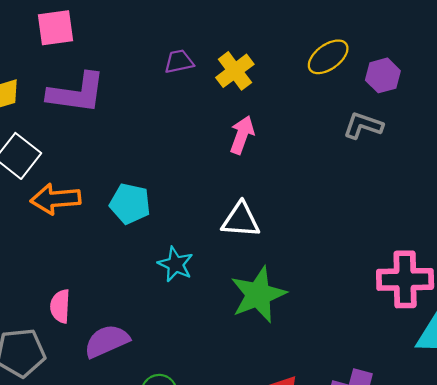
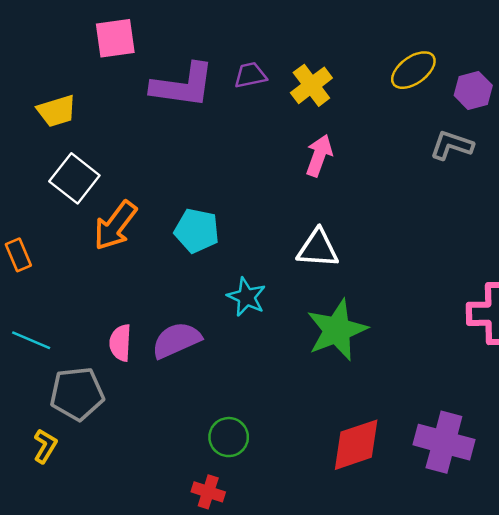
purple L-shape: (76, 93) -> (183, 85), moved
orange arrow: (55, 199) -> (115, 226), turned -48
purple semicircle: (107, 341) -> (176, 340), moved

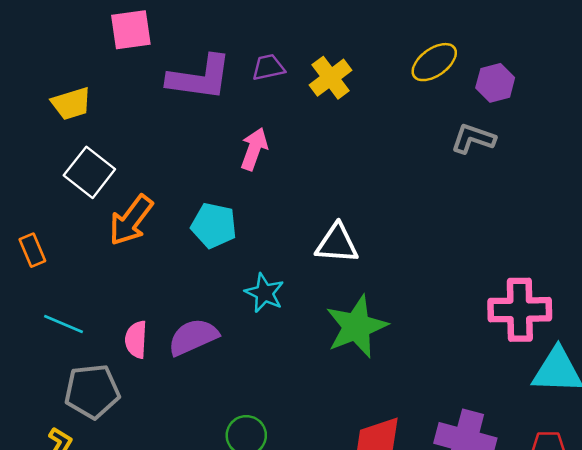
pink arrow: (319, 155) -> (254, 149), moved
cyan line: (31, 340) -> (64, 324), moved

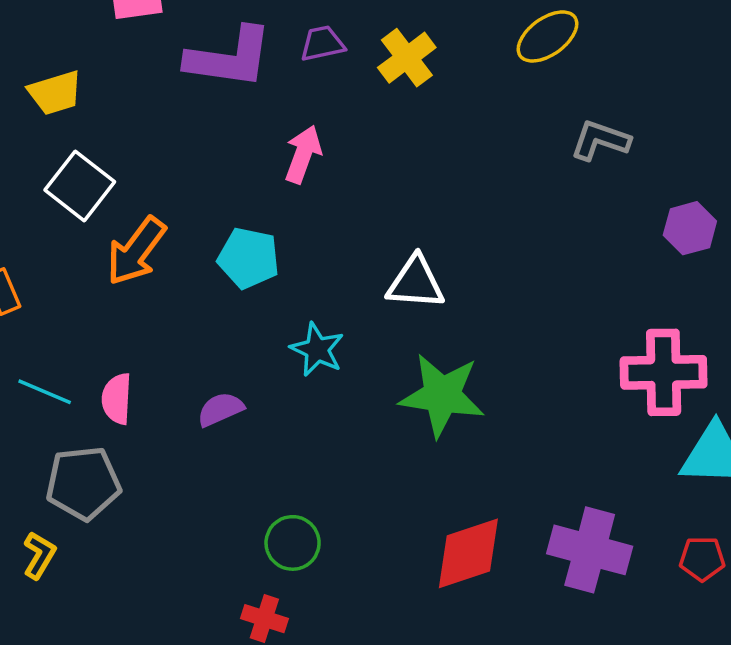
purple hexagon: (495, 83) -> (690, 228), moved
green star: (356, 327) -> (442, 395), turned 30
purple semicircle: (193, 337) -> (220, 409), size x0.7
pink semicircle: (136, 340) -> (117, 399), moved

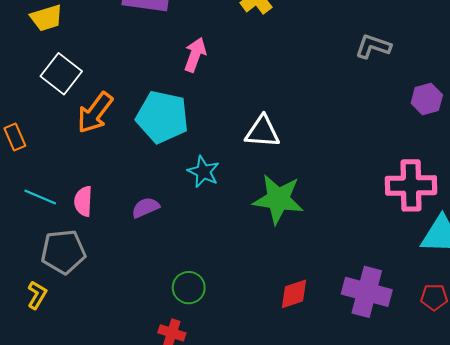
cyan pentagon: (249, 258) -> (162, 117), size x1.4
red diamond: (468, 553) -> (294, 294), size x0.7

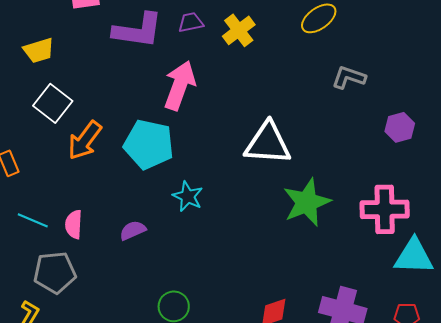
pink arrow: (195, 55) -> (180, 85), size x1.5
white triangle: (262, 132) -> (268, 143), moved, size x1.4
green star: (278, 199) -> (307, 202), moved, turned -30

